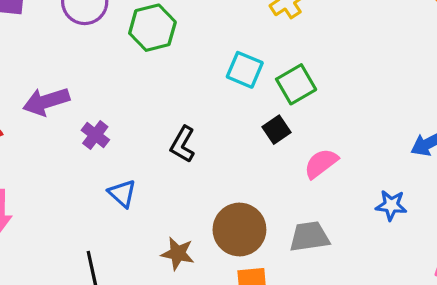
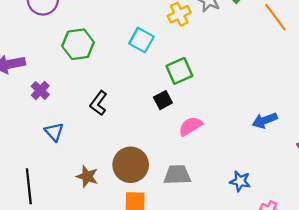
green hexagon: (152, 28) -> (78, 44), moved
cyan square: (245, 70) -> (141, 40), moved
blue star: (391, 205) -> (240, 181), moved

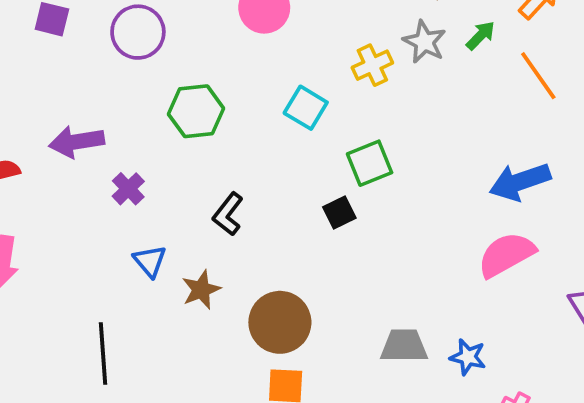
blue arrow: (265, 120) -> (520, 182), moved, size x1.4
pink semicircle: (190, 126) -> (506, 255), moved, size x1.4
gray trapezoid: (177, 175) -> (404, 346), moved
brown star: (87, 176) -> (201, 290), moved, turned 30

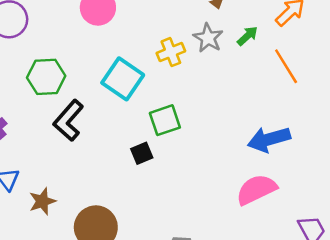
cyan square: (306, 108) -> (123, 79), size x1.4
black L-shape: (228, 214) -> (68, 120), moved, size x1.4

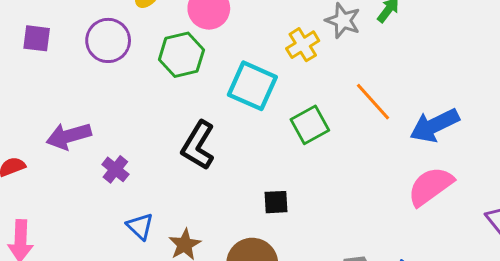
orange line: (286, 66) -> (373, 102), moved
green hexagon: (46, 77) -> (181, 55), moved
black square: (142, 153) -> (276, 202), moved, turned 30

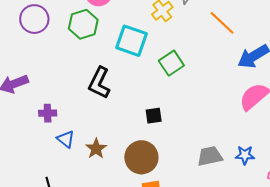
orange line: (373, 102) -> (222, 23), moved
purple cross: (115, 169) -> (48, 113), moved, turned -36

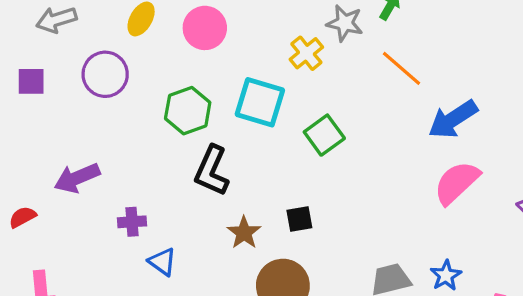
green hexagon: (83, 24) -> (188, 111), moved
brown star: (96, 149) -> (244, 233), moved
blue star: (245, 155) -> (446, 275), turned -30

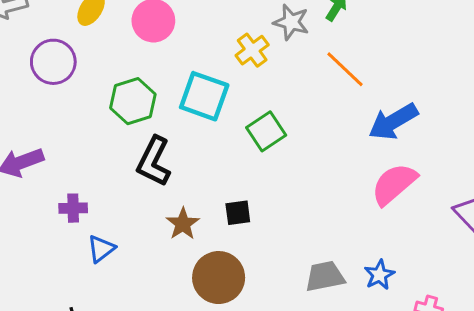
blue triangle: (162, 262) -> (101, 249), turned 44

